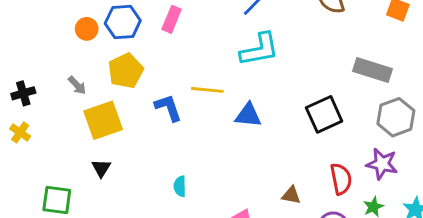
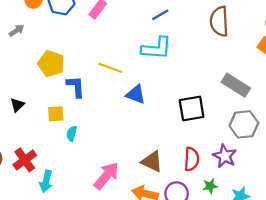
yellow pentagon: (126, 71) -> (51, 64), moved, turned 30
gray arrow: (77, 85) -> (16, 30), moved, turned -96
blue L-shape: (168, 108) -> (76, 87), moved
yellow square: (103, 120) -> (56, 114), moved, size x0.6
brown triangle: (291, 195) -> (152, 162), size x1.5

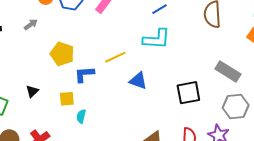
yellow line: (110, 68) -> (115, 57), turned -45
blue L-shape: (76, 87) -> (84, 74), turned -90

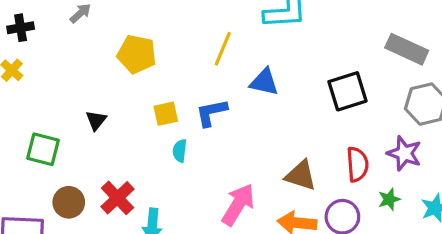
yellow line: (115, 57) -> (223, 49), turned -35
blue L-shape: (84, 74) -> (211, 113), moved
yellow square: (67, 99) -> (166, 114), moved

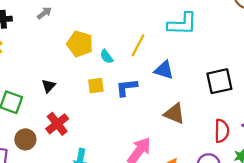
cyan semicircle: (180, 151) -> (107, 57), moved, turned -48
brown triangle: (301, 175) -> (174, 114), moved
red cross: (117, 198) -> (57, 124), moved

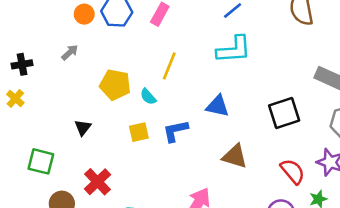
yellow line: (138, 45) -> (169, 66), moved
black triangle: (49, 86) -> (83, 127), moved
red semicircle: (222, 131) -> (293, 171), turned -35

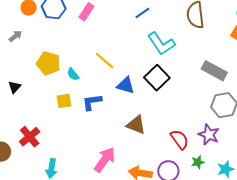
cyan L-shape: (234, 50) -> (161, 44), moved, turned 56
yellow line: (169, 66) -> (105, 61), moved, turned -75
black square: (284, 113) -> (157, 78), moved, turned -30
black triangle: (83, 127) -> (15, 87), moved

